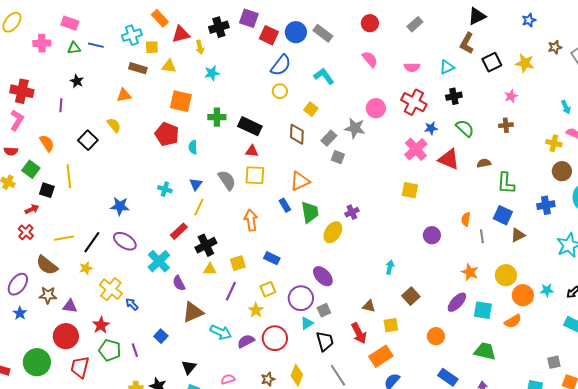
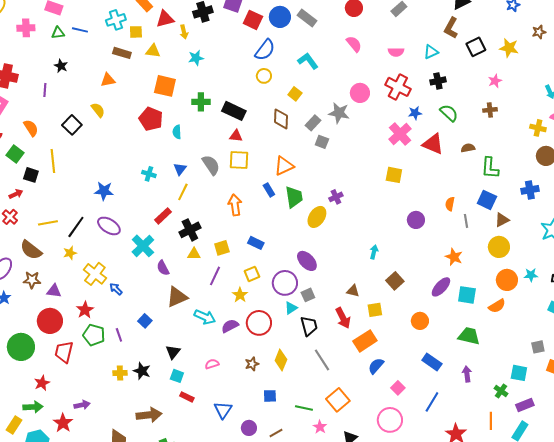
yellow circle: (506, 275) -> (499, 247), moved

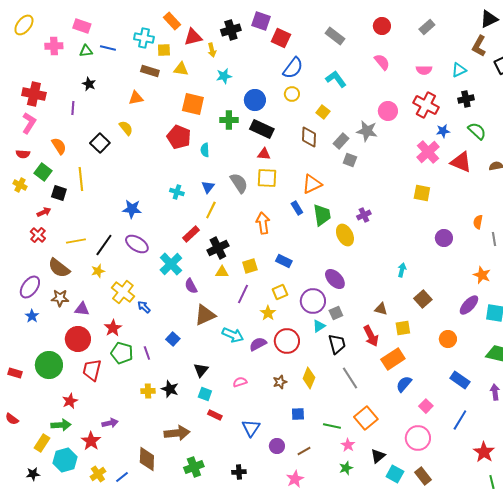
blue circle: (280, 17) -> (255, 100), moved
cyan cross: (116, 20) -> (144, 38), turned 30
yellow ellipse: (317, 217) -> (345, 235), turned -60

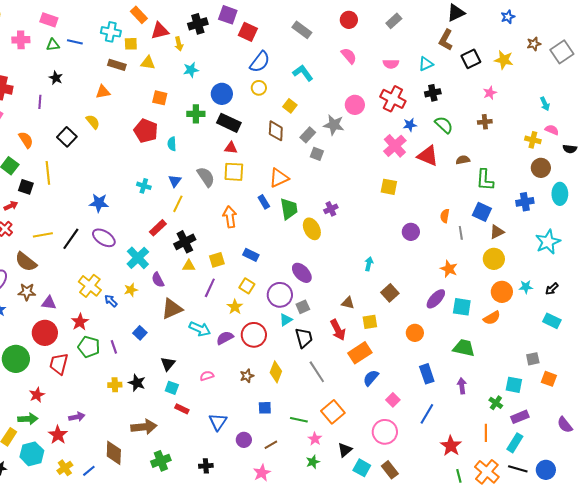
orange square: (193, 104) -> (160, 98), size x0.7
yellow star: (98, 271) -> (131, 290), moved
yellow square: (280, 292) -> (247, 286), turned -35
blue rectangle: (460, 380) -> (427, 374), turned 36

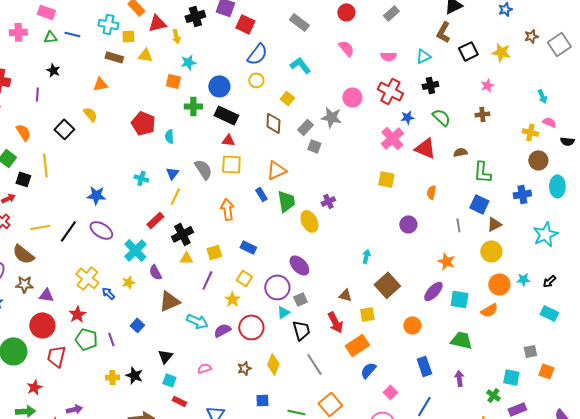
orange square: (160, 98) -> (173, 81), moved
orange semicircle: (445, 216) -> (431, 192), moved
brown square: (390, 293) -> (387, 285), size x1.4

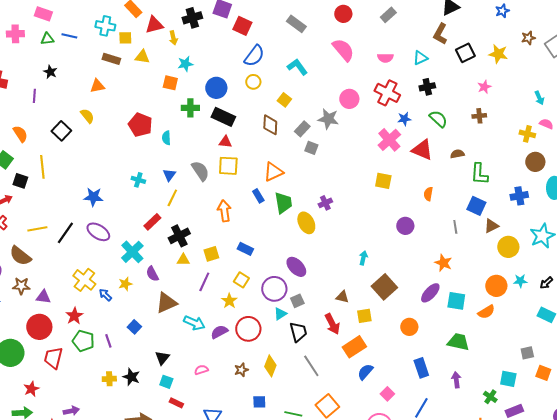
pink semicircle: (346, 48) -> (343, 50), size x1.4
yellow circle: (491, 251) -> (508, 247), moved

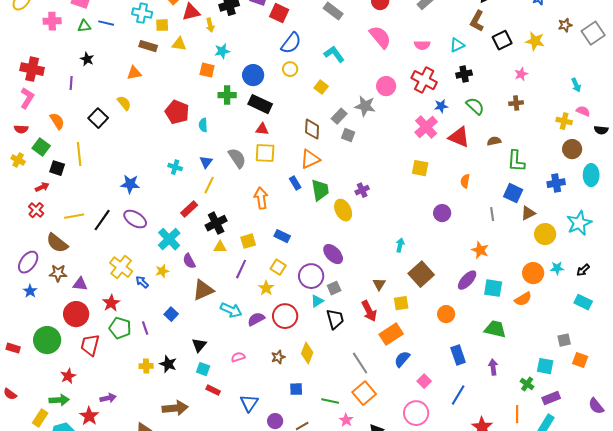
brown diamond: (270, 125) -> (312, 129), moved
brown triangle: (342, 297) -> (379, 284), turned 48
gray line: (311, 366) -> (360, 363), moved

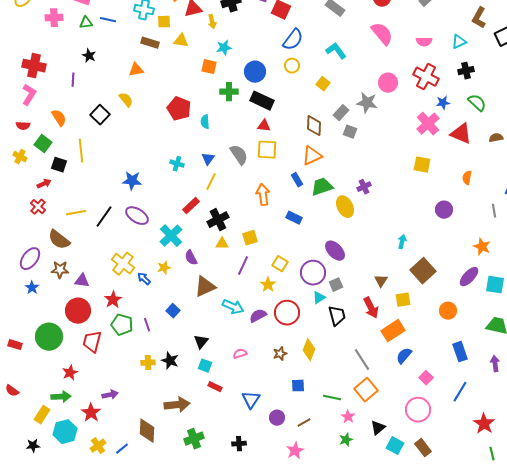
green trapezoid: (320, 190) -> (322, 187), turned -100
blue rectangle: (282, 236) -> (294, 218), moved

